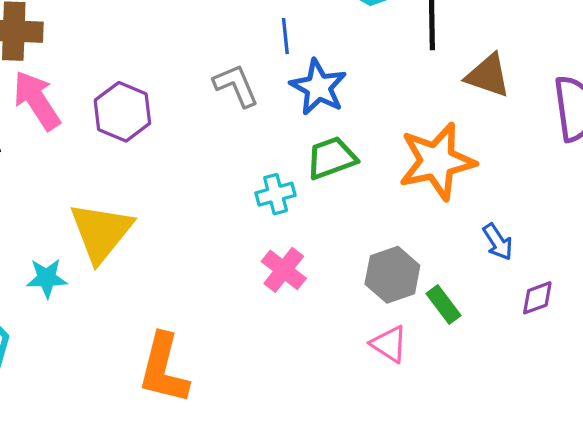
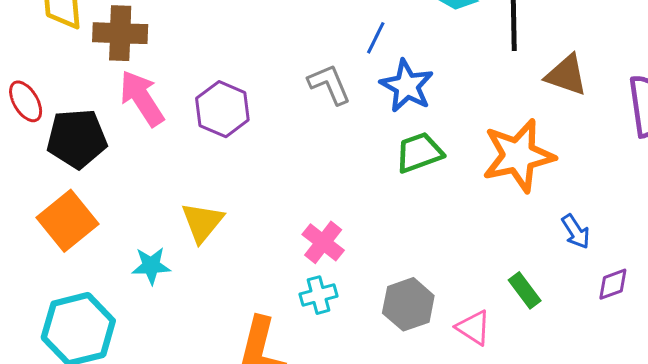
blue line: (285, 36) -> (376, 38), turned 32
cyan cross: (276, 194) -> (318, 295), moved
yellow triangle: (101, 232) -> (202, 222), size x0.7
pink cross: (284, 270) -> (323, 242), moved
gray hexagon: (392, 275) -> (408, 304), moved

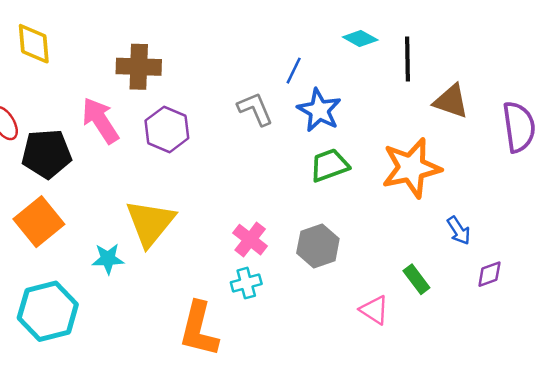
brown cross: (120, 33) -> (139, 67), moved
yellow triangle: (202, 222) -> (150, 223), size x1.4
gray hexagon: (408, 304) -> (318, 246), moved

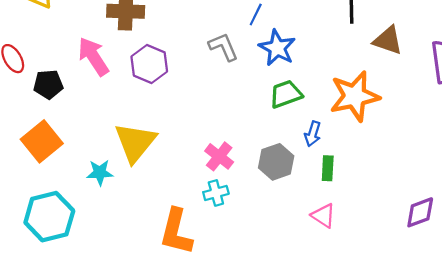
black pentagon: (47, 154) -> (48, 84), size x0.7
blue arrow: (459, 231) -> (313, 134), moved, turned 50
purple diamond: (489, 274) -> (420, 212), moved, size x1.4
green rectangle: (416, 279) -> (328, 168), moved, turned 40

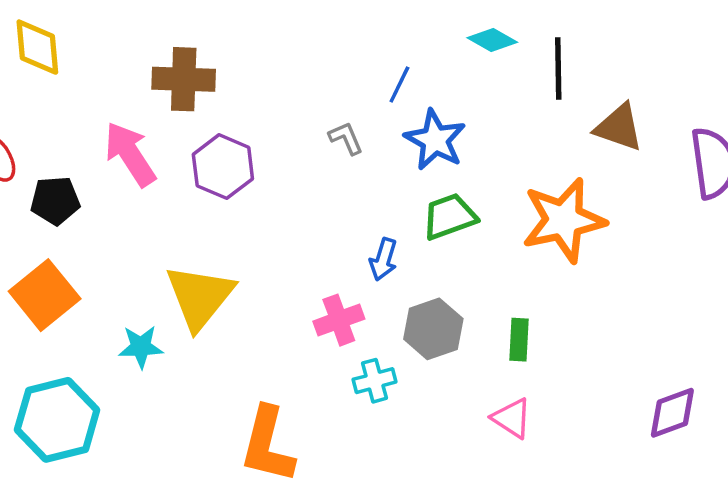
gray L-shape: (223, 47) -> (346, 138), size x0.7
blue arrow: (313, 134) -> (383, 259), moved
pink cross: (219, 156) -> (339, 320), turned 32
cyan cross: (216, 193) -> (375, 381), moved

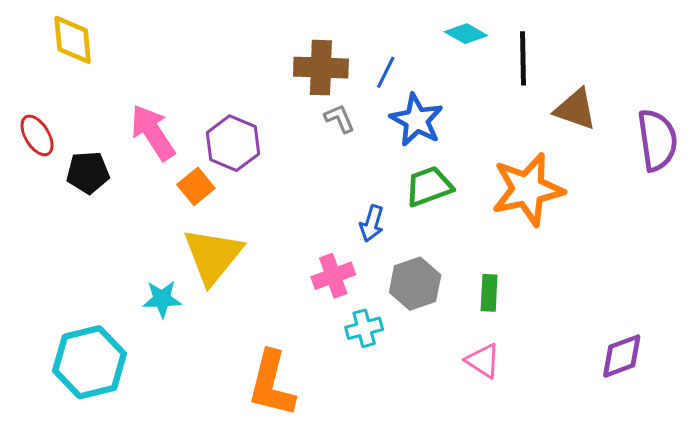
brown cross: (184, 79) -> (321, 68), moved
orange square: (45, 295) -> (196, 186), moved, size x0.6

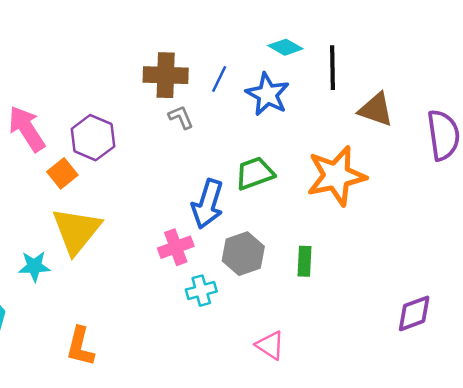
blue star: (417, 120) -> (268, 94), moved
blue arrow: (372, 223) -> (208, 204), size x1.6
pink triangle: (483, 361) -> (270, 345), moved
orange L-shape: (272, 384) -> (80, 347), moved, size x0.7

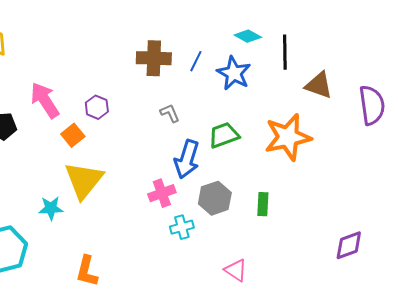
gray L-shape: (181, 117) -> (170, 113), moved
purple hexagon: (93, 138) -> (97, 107), size x0.7

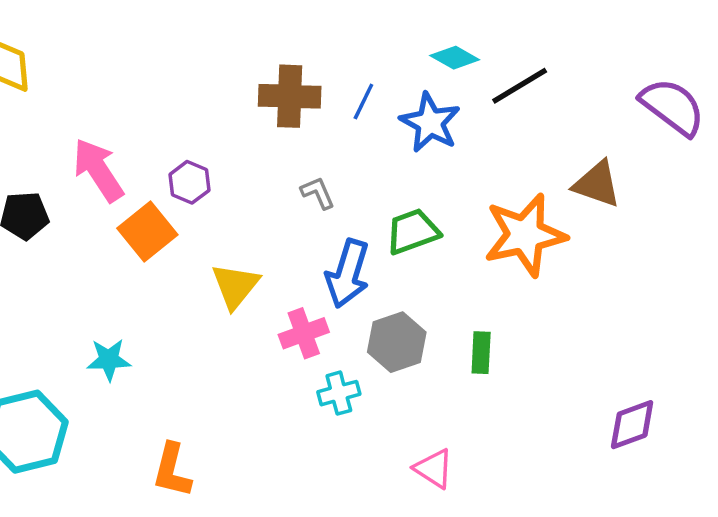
black line: (285, 52) -> (520, 86), turned 60
brown triangle: (319, 85) -> (597, 184), moved
purple semicircle: (372, 105) -> (672, 107), moved, turned -45
orange square: (73, 135) -> (147, 231), size x1.4
yellow triangle: (84, 180) -> (235, 286), moved, size x0.7

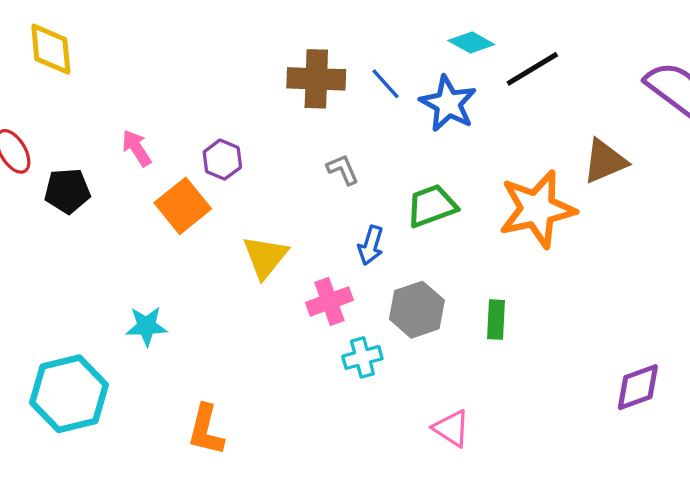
blue line: (363, 102) -> (386, 84), turned -68
pink arrow: (98, 170) -> (137, 148), size x0.6
brown triangle: (597, 184) -> (605, 161), turned -42
blue arrow: (348, 274) -> (371, 245), size x0.6

